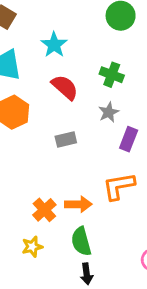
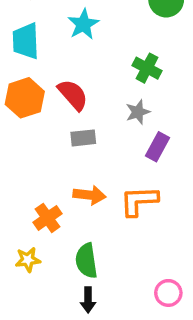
red semicircle: (65, 87) -> (73, 95), moved
orange arrow: (78, 204) -> (89, 195), moved

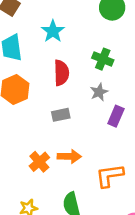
red semicircle: (73, 95) -> (61, 73), moved, turned 45
orange L-shape: (139, 201) -> (110, 176), moved
orange cross: (48, 218) -> (39, 162), moved

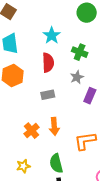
cyan star: (53, 31) -> (52, 35), moved
orange arrow: (69, 156) -> (54, 126), turned 84

